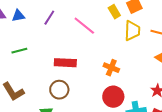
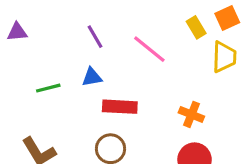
blue triangle: (18, 16) -> (92, 77), moved
purple line: (49, 18) -> (95, 37), turned -63

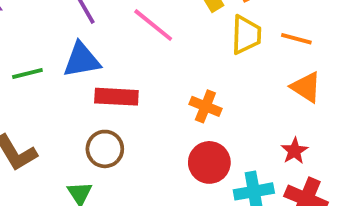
blue triangle: (92, 77) -> (82, 60), size x1.5

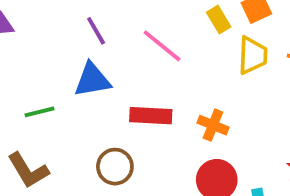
green line: (27, 73) -> (40, 112), moved
red rectangle: (116, 97) -> (151, 116), moved

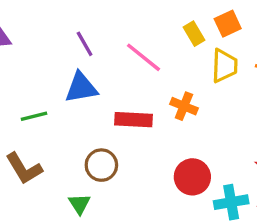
orange cross: (213, 125) -> (184, 106), moved

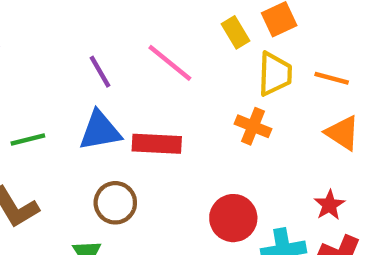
purple line: (85, 44) -> (100, 72), moved
blue triangle: (81, 88) -> (100, 131), moved
orange cross: (184, 106) -> (253, 126), moved

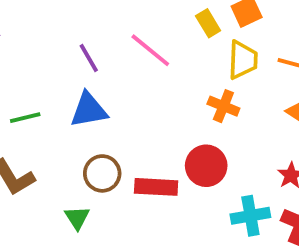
red rectangle: (157, 144) -> (156, 187), moved
red circle: (233, 218) -> (206, 166), moved

